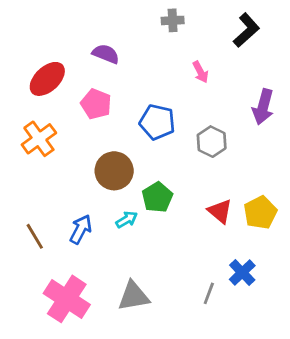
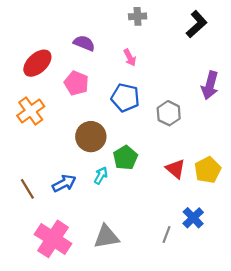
pink arrow: (200, 72) -> (130, 58), moved
cyan arrow: (127, 220) -> (101, 176), turned -30
blue arrow: (81, 229) -> (64, 183), turned 35

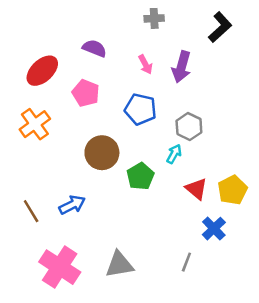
purple arrow: (210, 85) -> (181, 67), moved
cyan arrow: (101, 176) -> (174, 154), moved
blue cross: (193, 218) -> (214, 229), moved

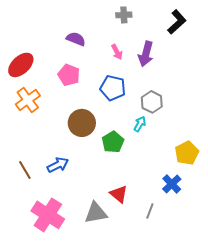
red ellipse: (42, 71) -> (21, 65), moved
red triangle: (196, 189) -> (119, 194), moved

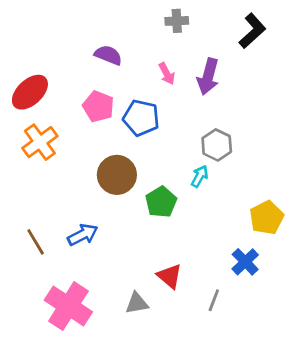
blue pentagon: (113, 88) -> (141, 118), moved
gray triangle: (96, 213) -> (137, 303), size x0.7

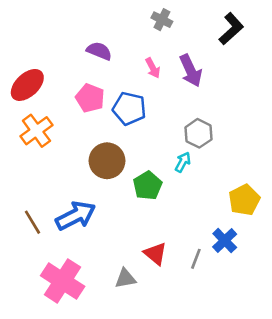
gray cross: (177, 21) -> (162, 20), turned 30
purple arrow: (208, 76) -> (191, 71), turned -40
blue arrow: (83, 235) -> (76, 216), size x1.4
gray line: (214, 300) -> (196, 259), moved

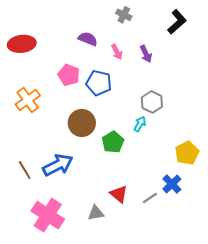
purple semicircle: (99, 51) -> (88, 39), moved
purple arrow: (191, 71) -> (146, 54), size x0.7
red ellipse: (27, 85) -> (22, 44), moved, turned 36
gray line: (196, 259) -> (150, 198), turned 35

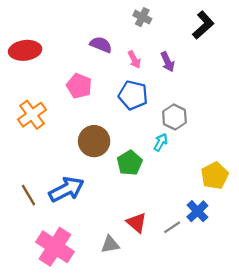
blue pentagon: (99, 83) -> (133, 95), moved

